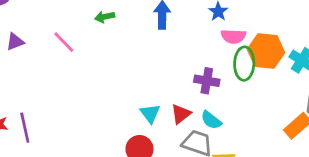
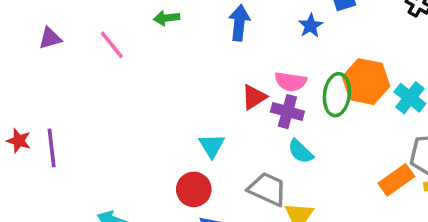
pink semicircle: (233, 36) -> (291, 82), moved
red triangle: (181, 114) -> (254, 97), moved
cyan semicircle: (211, 120) -> (301, 151), moved

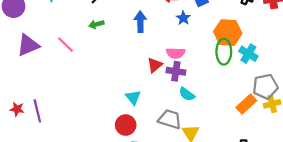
purple triangle: (50, 38) -> (28, 45), size x1.6
orange hexagon: (366, 82) -> (228, 33), moved
green ellipse: (337, 95) -> (224, 52), moved

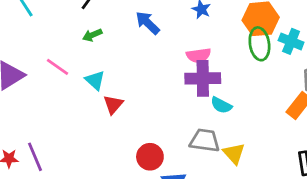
blue arrow: (140, 22) -> (148, 23), turned -36
red triangle: (155, 65) -> (113, 104), moved
purple cross: (176, 71) -> (203, 78), size x1.4
cyan triangle: (133, 97) -> (95, 80), moved

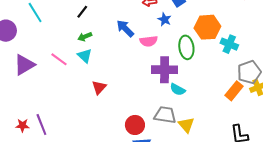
green ellipse: (259, 44) -> (186, 47), moved
pink semicircle: (199, 55) -> (149, 41), moved
cyan triangle: (95, 80) -> (85, 56), moved
red circle: (150, 157) -> (135, 125), moved

